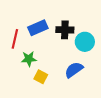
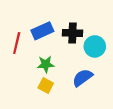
green star: (29, 59) -> (46, 64), moved

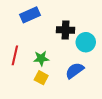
blue rectangle: (42, 31) -> (30, 15), moved
red line: (17, 43) -> (15, 55), moved

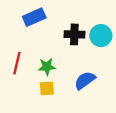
cyan circle: (86, 42) -> (101, 36), moved
yellow square: (41, 78) -> (47, 88), turned -32

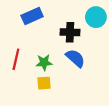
cyan circle: (101, 36) -> (96, 17), moved
blue semicircle: (85, 80) -> (75, 58), moved, turned 78

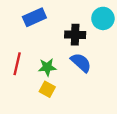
yellow square: (44, 83) -> (47, 89), turned 32

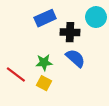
blue rectangle: (34, 17) -> (45, 18), moved
red line: (17, 64) -> (16, 74), moved, turned -66

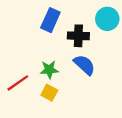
blue rectangle: (45, 18) -> (50, 20), turned -42
red line: (16, 74) -> (18, 83), turned -72

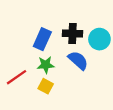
cyan circle: (107, 19) -> (99, 39), moved
blue rectangle: (50, 20) -> (42, 39), moved

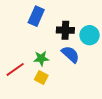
blue rectangle: (42, 39) -> (36, 16), moved

